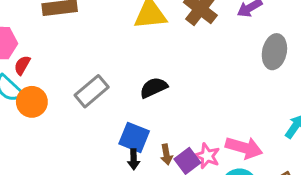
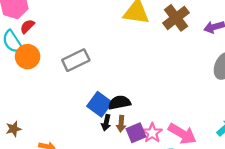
black semicircle: (154, 88) -> (120, 103), moved
black arrow: (134, 159) -> (106, 123), moved

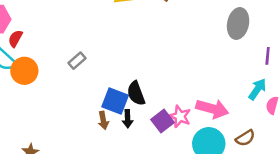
gray rectangle: (76, 60) -> (77, 61), size x0.6
black semicircle: (120, 103) -> (136, 93), turned -85
brown arrow: (121, 124) -> (103, 120), moved

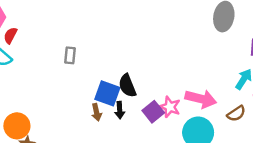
gray rectangle: (77, 61) -> (70, 55), turned -42
orange circle: (24, 71) -> (17, 126), moved
brown semicircle: (245, 138) -> (236, 114), moved

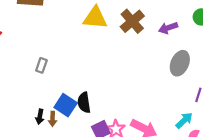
black arrow: (120, 110) -> (40, 117), moved

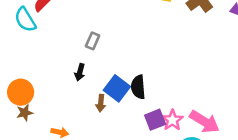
black arrow: (40, 117) -> (80, 72), moved

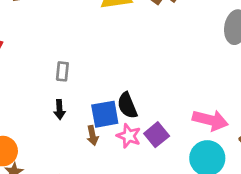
blue square: (117, 88) -> (105, 114), turned -30
pink star: (172, 120) -> (129, 136), moved

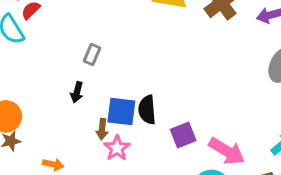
purple square: (157, 135) -> (183, 135), moved
pink star: (129, 136) -> (117, 148), moved

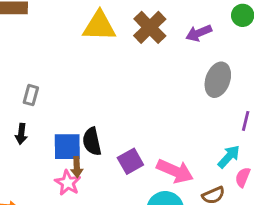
brown arrow: (102, 129) -> (77, 167), moved

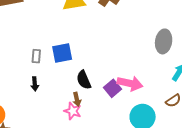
gray ellipse: (218, 80) -> (164, 41), moved
blue square: (67, 147) -> (62, 53), moved
pink arrow: (175, 171) -> (130, 83), moved

